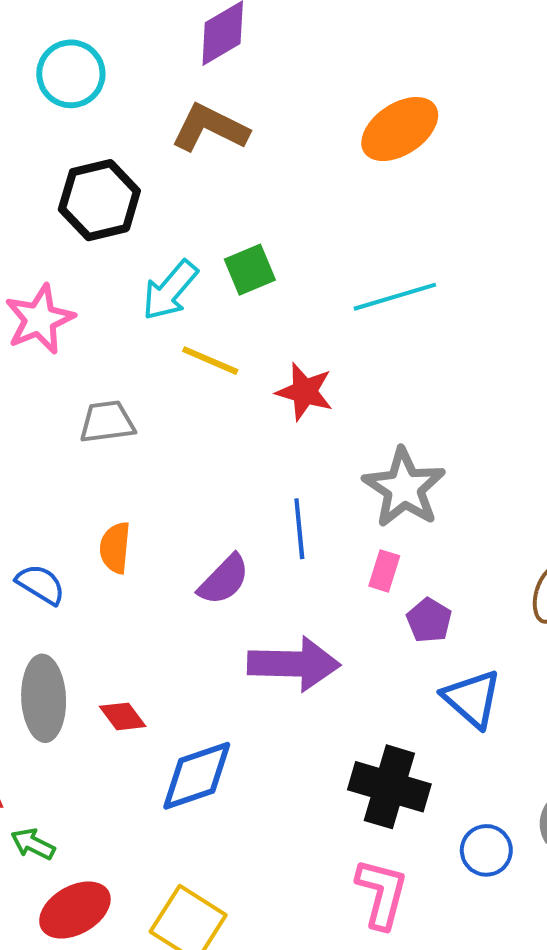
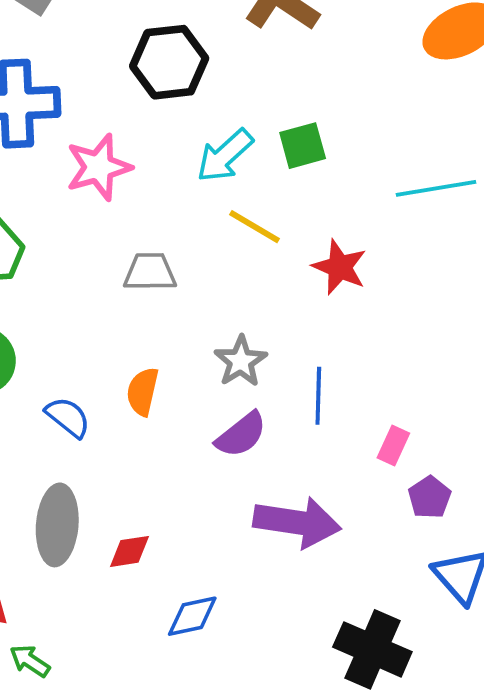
gray star: (404, 488) -> (241, 361), moved, size x0.7
red diamond: (123, 716) -> (129, 551), turned -69
blue diamond: (197, 776) -> (192, 616), size x0.7

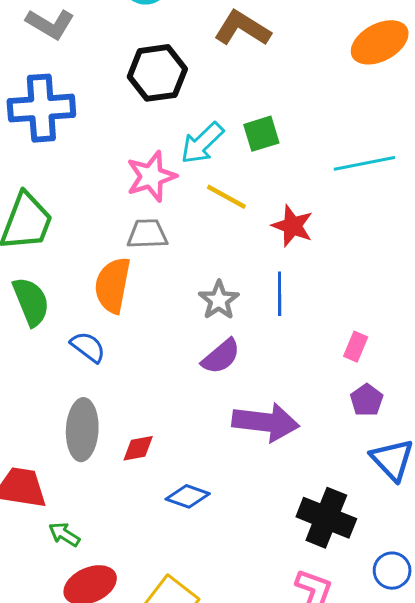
pink star: (99, 167) -> (151, 176), moved
orange semicircle: (143, 392) -> (113, 285), moved, size x1.5
blue line: (318, 396) -> (280, 294), moved
pink rectangle: (393, 445) -> (356, 347), moved
blue diamond: (192, 616) -> (188, 496), turned 33

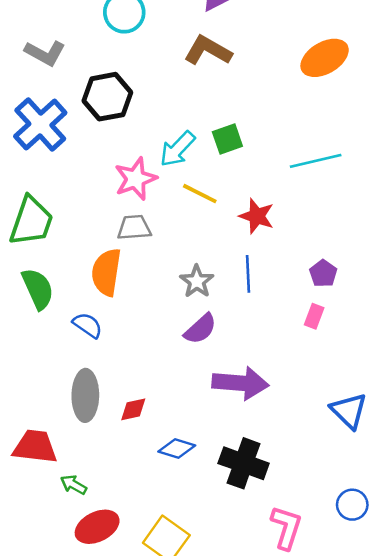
black hexagon: (157, 73) -> (107, 97), moved
blue cross: (41, 108) -> (40, 124), turned -36
purple pentagon: (367, 400) -> (323, 273), moved
black cross: (326, 518) -> (244, 463), moved

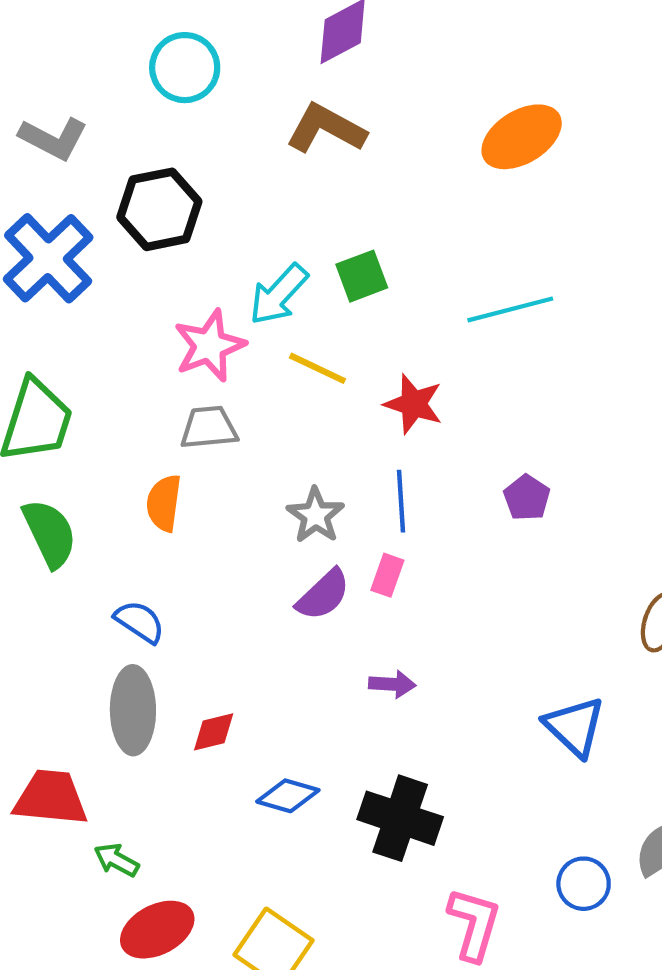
orange semicircle: (106, 272) -> (164, 503), size x0.7
pink rectangle: (314, 316) -> (387, 575), moved
blue semicircle: (87, 325) -> (140, 622), moved
purple arrow: (240, 383) -> (392, 684), size x0.5

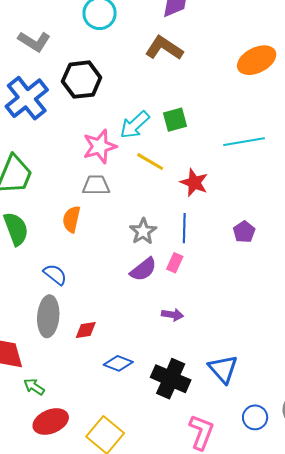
blue triangle: (575, 727) -> (223, 369), moved

